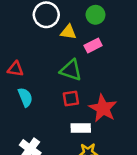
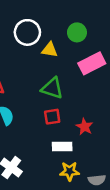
pink rectangle: (93, 46) -> (92, 63), moved, size x1.5
red star: (103, 108) -> (84, 127), size x0.6

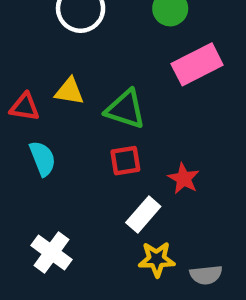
yellow triangle: (50, 50) -> (69, 91), moved
white rectangle: (62, 146) -> (143, 214), turned -48

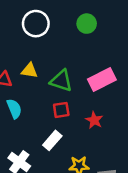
pink rectangle: (197, 64) -> (102, 79), moved
white rectangle: (143, 214) -> (52, 140), moved

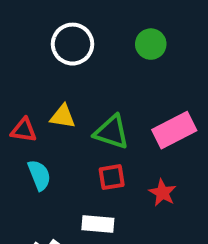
white rectangle: (52, 140) -> (98, 224), turned 54

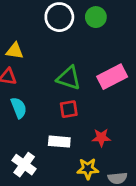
white circle: (73, 44) -> (59, 17), moved
yellow triangle: (63, 116) -> (15, 51), moved
red star: (162, 193) -> (101, 138), moved, turned -30

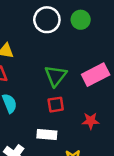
green triangle: (69, 78) -> (56, 76), turned 50
red star: (101, 138) -> (91, 121), moved

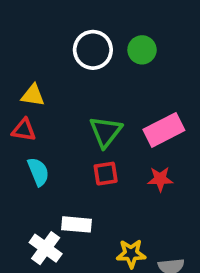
red star: (91, 121) -> (160, 179), moved
white rectangle: (47, 135) -> (77, 224), moved

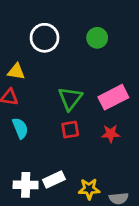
white circle: (93, 50) -> (45, 38), moved
white rectangle: (77, 224) -> (54, 179), moved, turned -30
white cross: (46, 248) -> (26, 185), turned -35

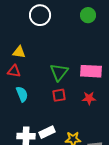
white circle: (45, 38) -> (40, 15), moved
green circle: (97, 38) -> (88, 15), moved
pink rectangle: (113, 97) -> (91, 71), turned 30

